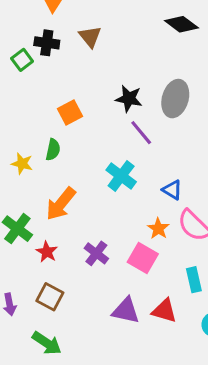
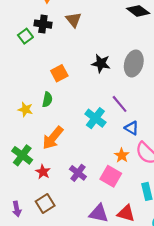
purple line: (141, 133) -> (120, 104), moved
brown square: (50, 297) -> (45, 203), turned 30

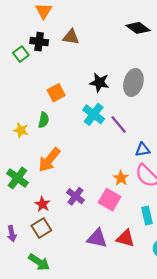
brown triangle: (74, 20) -> (71, 37), turned -42
cyan cross: (95, 118) -> (94, 114), moved
blue triangle: (132, 128) -> (143, 150), moved, turned -40
red star: (43, 172) -> (42, 204), moved

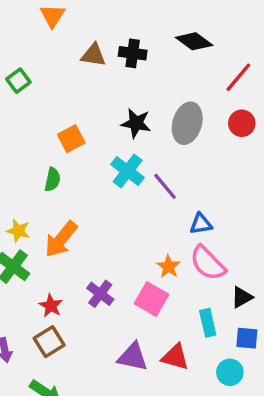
black cross: (39, 42) -> (133, 53), moved
yellow star: (21, 130) -> (18, 231), moved

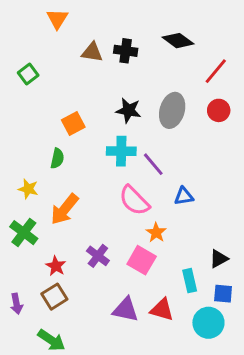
cyan cross: (128, 171) -> (121, 151), turned -36
yellow star: (18, 231) -> (28, 189), moved
pink semicircle: (208, 263) -> (134, 201), moved
cyan circle: (230, 372) -> (208, 323), size x1.4

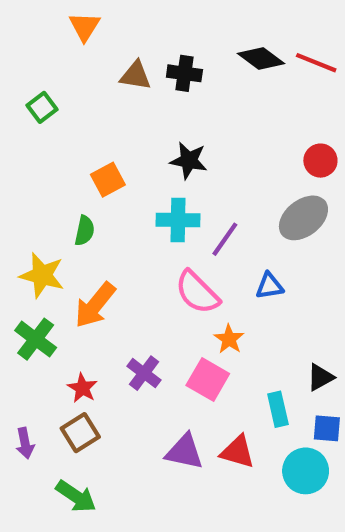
red line: (216, 71) -> (316, 63), moved, turned 72
gray ellipse: (172, 110) -> (303, 218), moved, turned 36
purple line: (153, 164) -> (225, 239), turned 75
yellow star: (28, 189) -> (42, 275), size x1.5

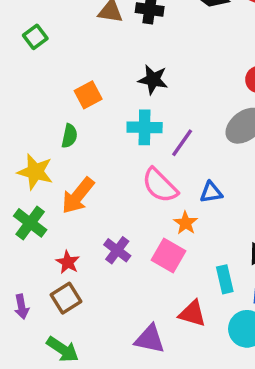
blue triangle: (269, 286) -> (211, 192), moved
purple triangle: (184, 452) -> (150, 339), moved

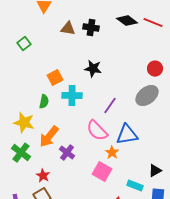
cyan cross: (145, 127) -> (72, 96), moved
blue triangle: (211, 192) -> (127, 135), size x1.6
purple cross: (117, 250) -> (67, 153), moved
cyan rectangle: (225, 279) -> (135, 186), turned -56

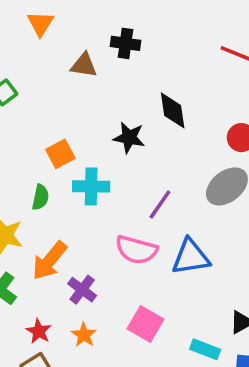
black diamond: (127, 21) -> (173, 110), moved, turned 45
black cross: (91, 28) -> (126, 43), moved
pink semicircle: (97, 131) -> (136, 250), turned -30
orange star: (112, 153) -> (84, 335), moved

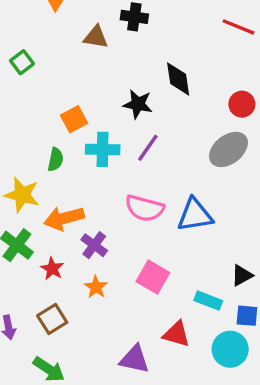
purple line: (160, 205) -> (148, 148), moved
orange arrow: (50, 261) -> (64, 218), turned 36
red star: (39, 331) -> (52, 269), moved

